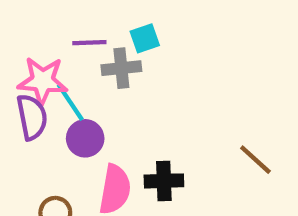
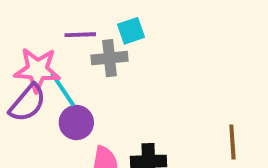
purple semicircle: (32, 117) -> (28, 103), turned 51
brown line: (255, 160) -> (232, 142), turned 44

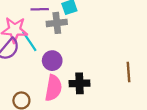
purple circle: (76, 122) -> (52, 61), moved

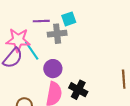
black cross: (80, 83) -> (78, 90), turned 30

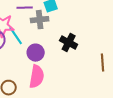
black cross: (78, 90) -> (69, 43), moved

